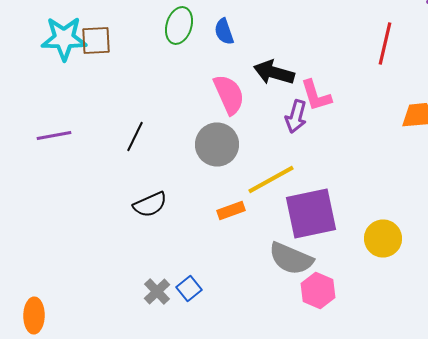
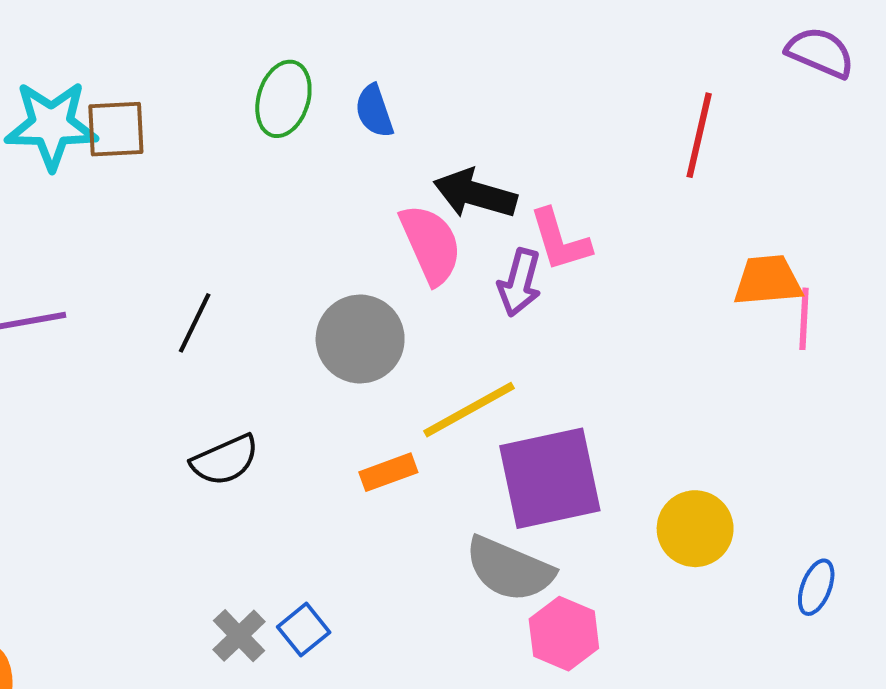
pink semicircle: (229, 94) -> (431, 244), moved

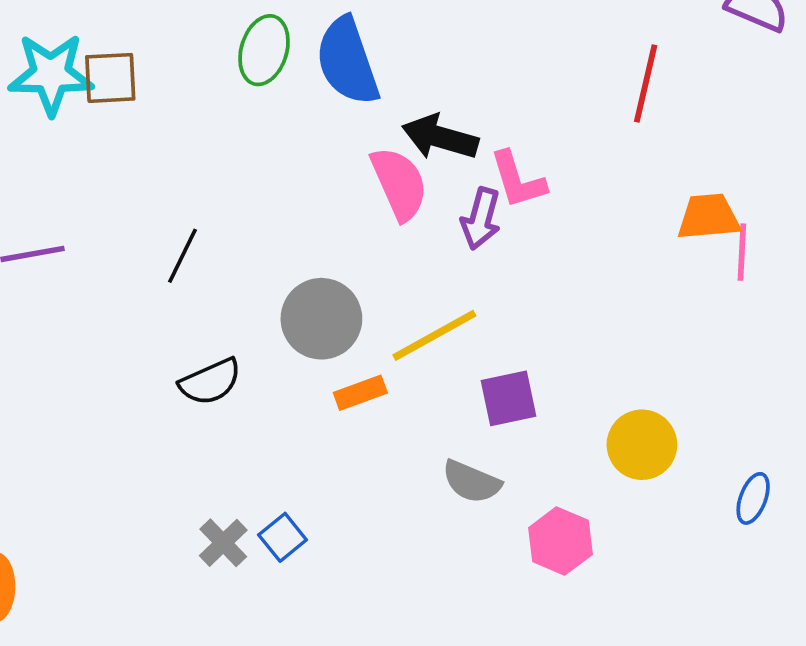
blue semicircle: (374, 111) -> (347, 61), size x1.8
gray circle: (360, 339) -> (321, 319), moved
purple square: (550, 478) -> (509, 398), size x0.6
gray semicircle: (509, 569) -> (471, 482), size x0.7
pink hexagon: (564, 634) -> (560, 541), moved

